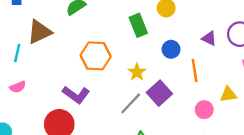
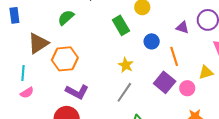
cyan line: (17, 53) -> (23, 73), moved
orange hexagon: (96, 56) -> (65, 59), moved
purple square: (159, 93) -> (165, 82), moved

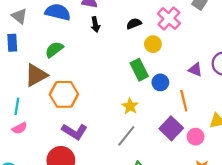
green semicircle: (66, 18) -> (54, 49), moved
green rectangle: (121, 25) -> (139, 70), moved

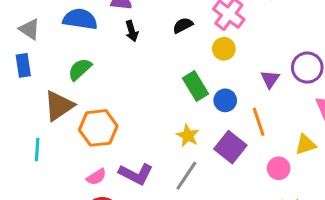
yellow circle: (153, 44) -> (224, 49), moved
purple triangle: (195, 70) -> (270, 79), turned 48
pink semicircle: (20, 128) -> (96, 177), moved
purple square: (171, 128) -> (230, 147), moved
purple L-shape: (75, 131) -> (136, 174), moved

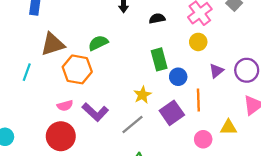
black semicircle: (183, 25) -> (157, 18), moved
yellow circle: (224, 49) -> (198, 42), moved
green semicircle: (80, 69) -> (98, 43), moved

